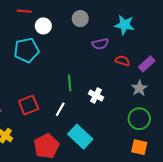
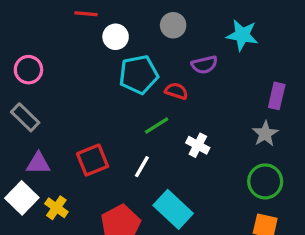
cyan pentagon: (26, 50) -> (139, 75), moved
red semicircle: (122, 61) -> (176, 91), moved
purple rectangle: (147, 64) -> (277, 96), turned -35
green line: (70, 83) -> (157, 126), turned 63

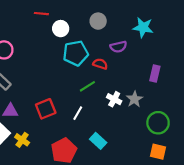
purple rectangle: (277, 96) -> (155, 73), moved
gray star: (265, 134) -> (134, 99), moved
cyan rectangle: (173, 209) -> (98, 141), size x0.7

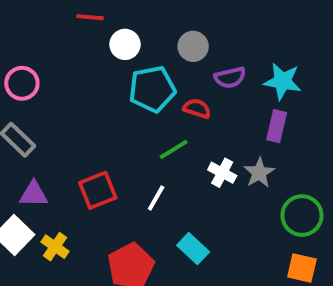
gray circle: (98, 21) -> (193, 46), moved
cyan star: (143, 27) -> (283, 81), moved
purple rectangle: (155, 73) -> (277, 126), moved

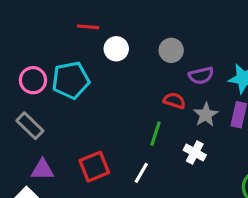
cyan pentagon: (152, 89) -> (71, 80), moved
green line: (174, 149) -> (155, 134), turned -40
gray star: (259, 173) -> (206, 115), moved

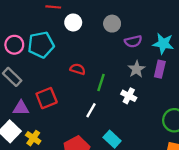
red semicircle: (174, 101) -> (78, 69), moved
red square: (94, 167) -> (47, 98), moved

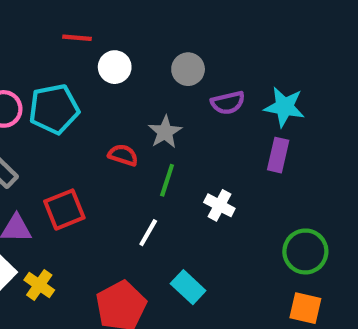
gray star: (137, 69) -> (165, 132), moved

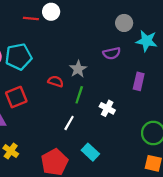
white circle: (115, 67) -> (51, 12), moved
gray circle: (188, 69) -> (124, 23), moved
cyan star: (284, 107) -> (147, 41), moved
red square: (64, 210) -> (16, 97), moved

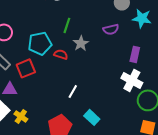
cyan pentagon: (19, 57) -> (40, 43), moved
green line: (79, 95) -> (67, 25), moved
white cross: (107, 108) -> (132, 80), moved, size x1.5

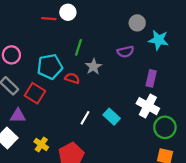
red square: (26, 68) -> (35, 93), turned -36
yellow cross: (21, 116) -> (41, 144), moved
cyan rectangle: (92, 117) -> (112, 117), moved

